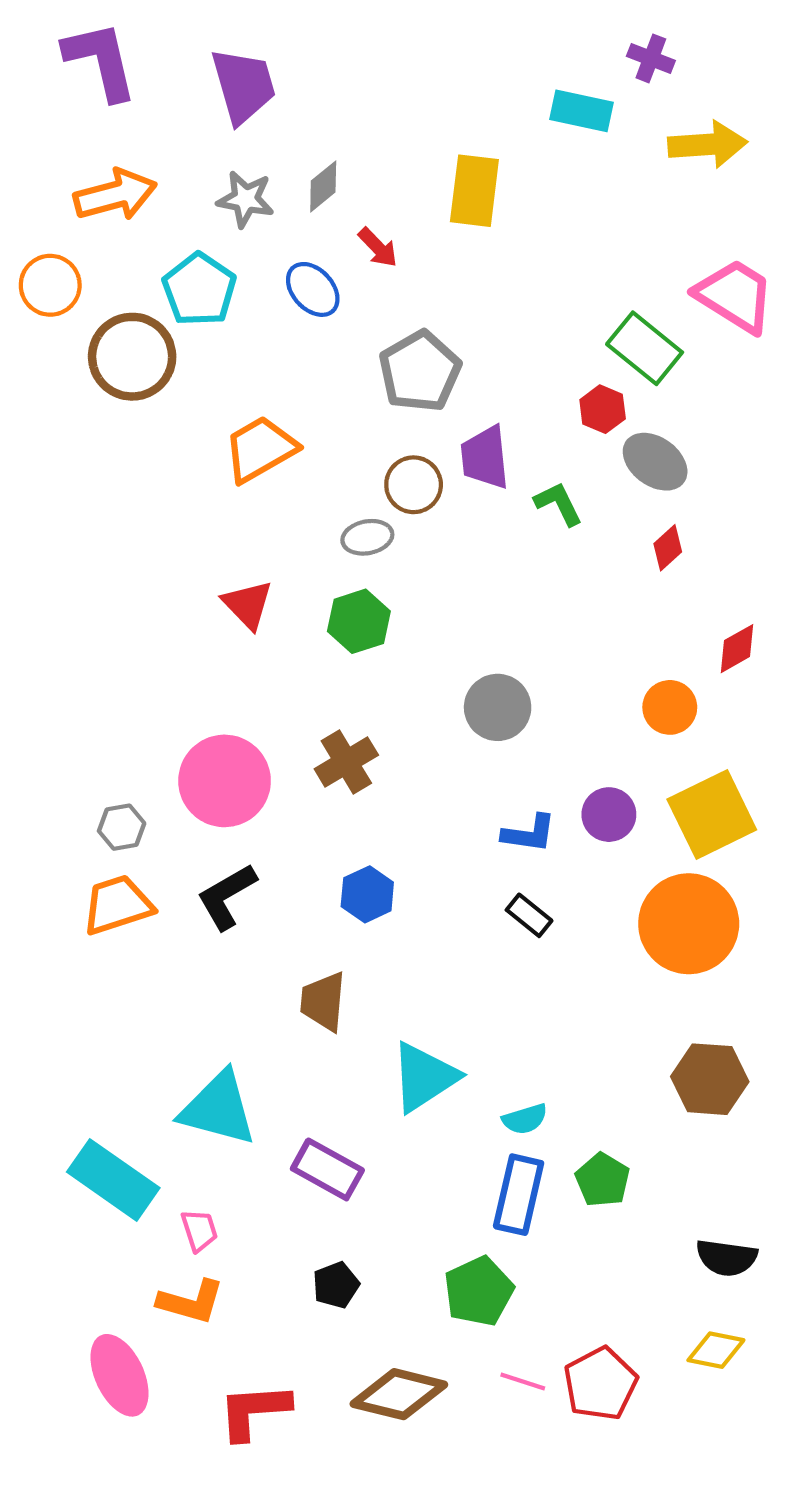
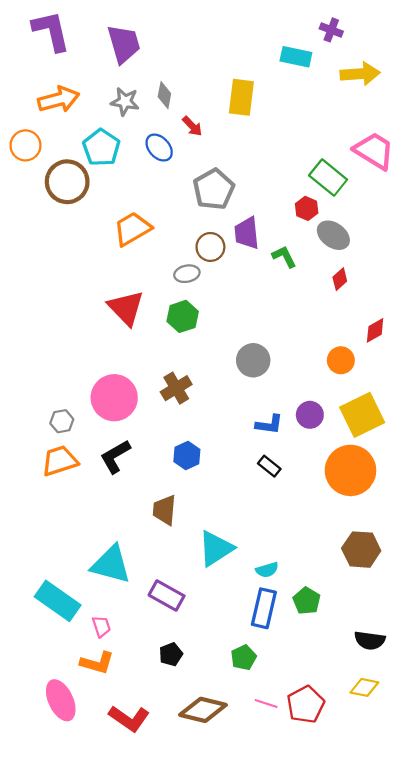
gray diamond: (323, 187) -> (164, 95), turned -40
red triangle: (248, 604) -> (126, 308), size x1.4
green pentagon: (479, 1291) -> (244, 657), size x0.7
red L-shape: (254, 1411) -> (129, 718), turned -141

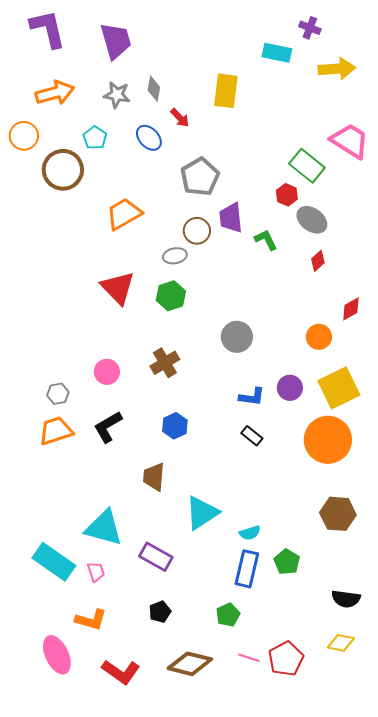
cyan pentagon: (101, 148) -> (95, 138), size x0.7
pink circle: (114, 398) -> (107, 372), size x0.6
pink trapezoid: (101, 626) -> (96, 572), moved

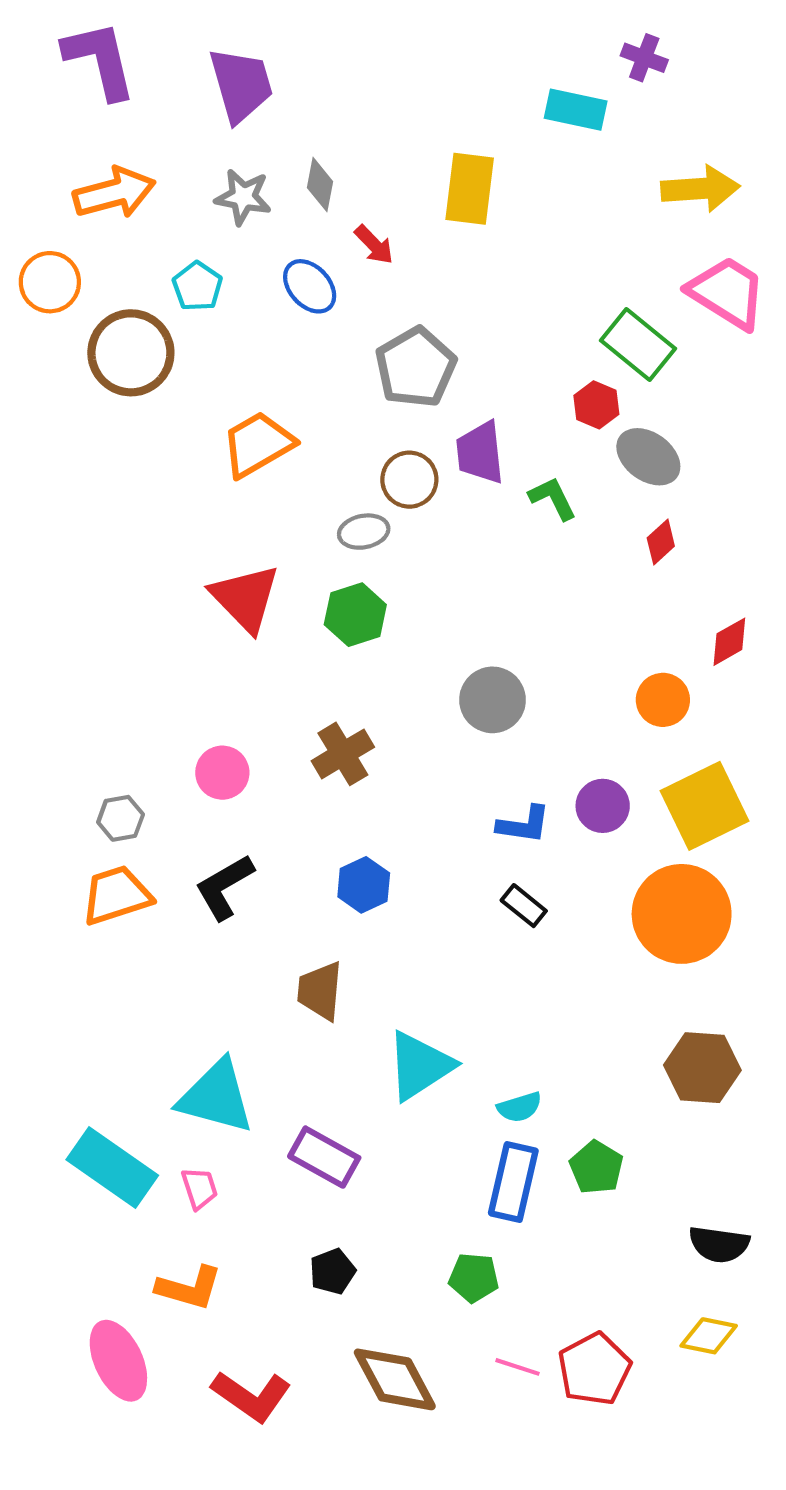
yellow arrow: (337, 69) -> (700, 189), moved
green pentagon: (228, 615) -> (474, 1278), turned 30
brown diamond: (190, 664) -> (395, 1379), turned 48

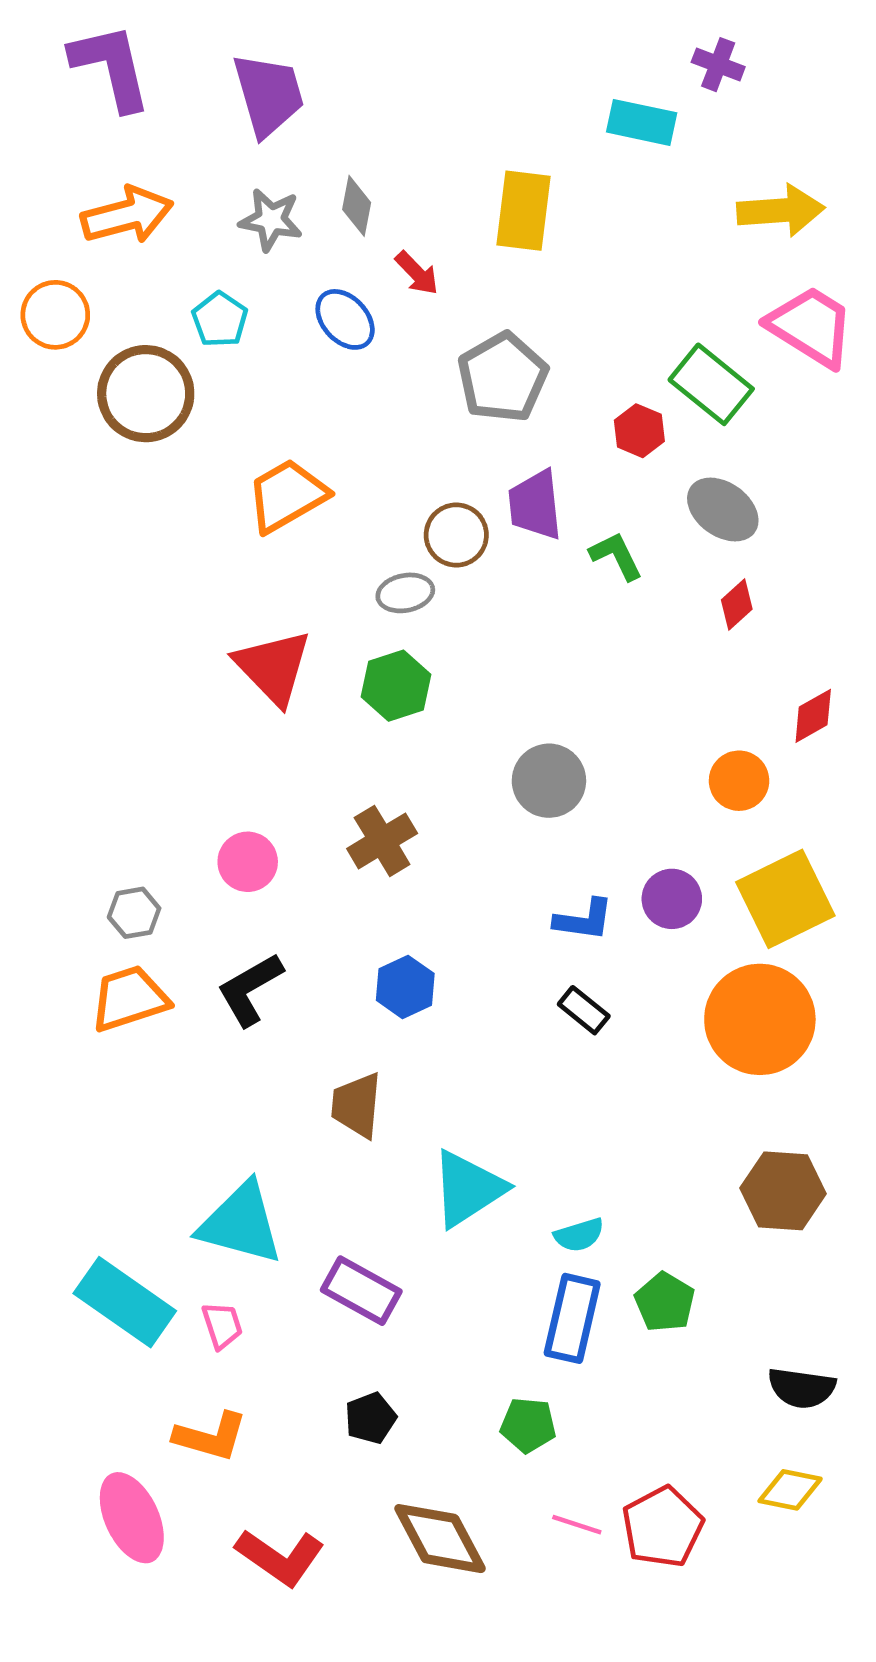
gray pentagon: (416, 367) -> (503, 377), moved
red hexagon: (596, 405) -> (639, 431), moved

